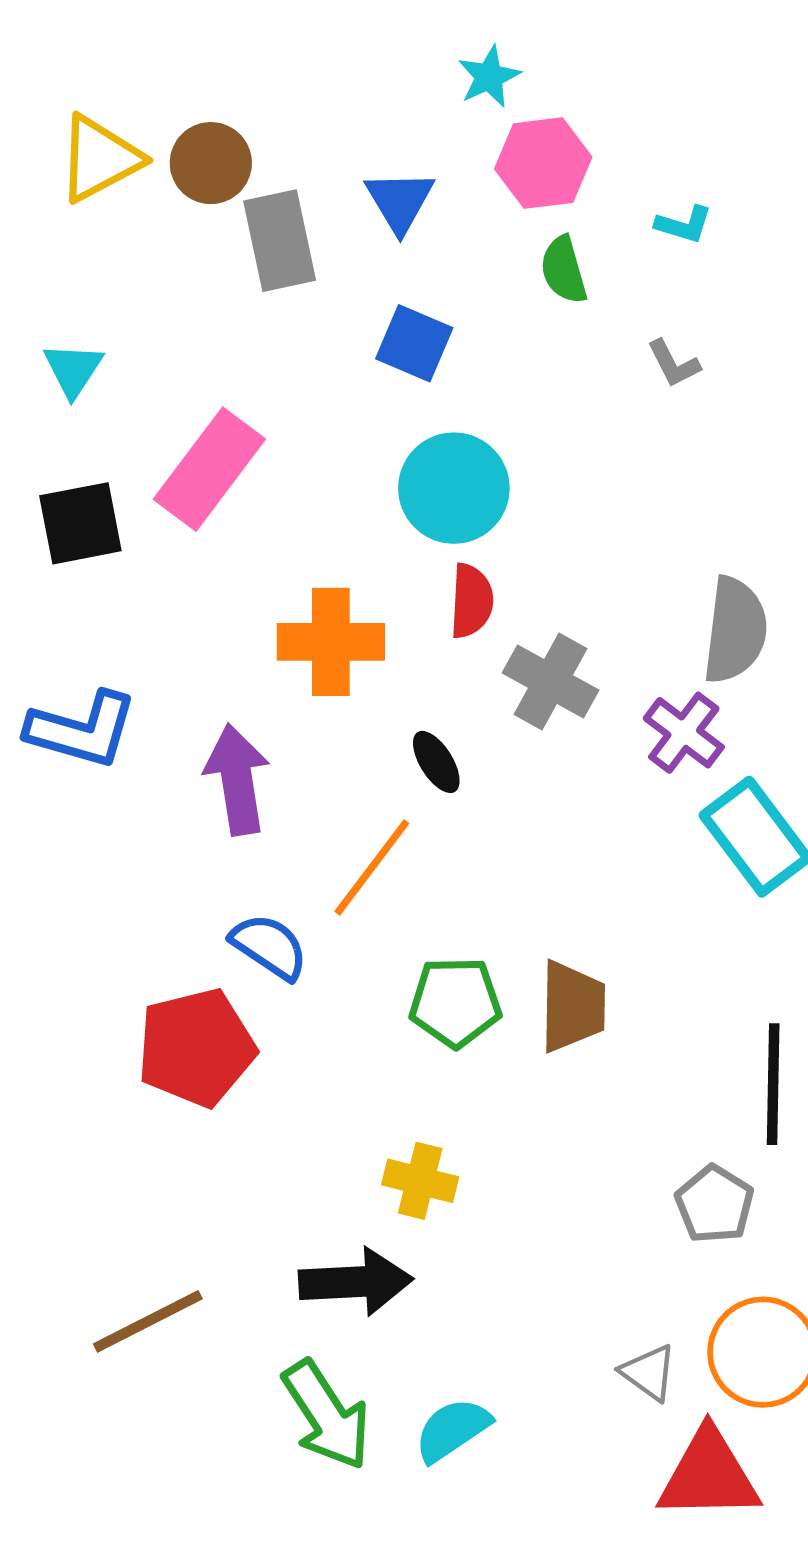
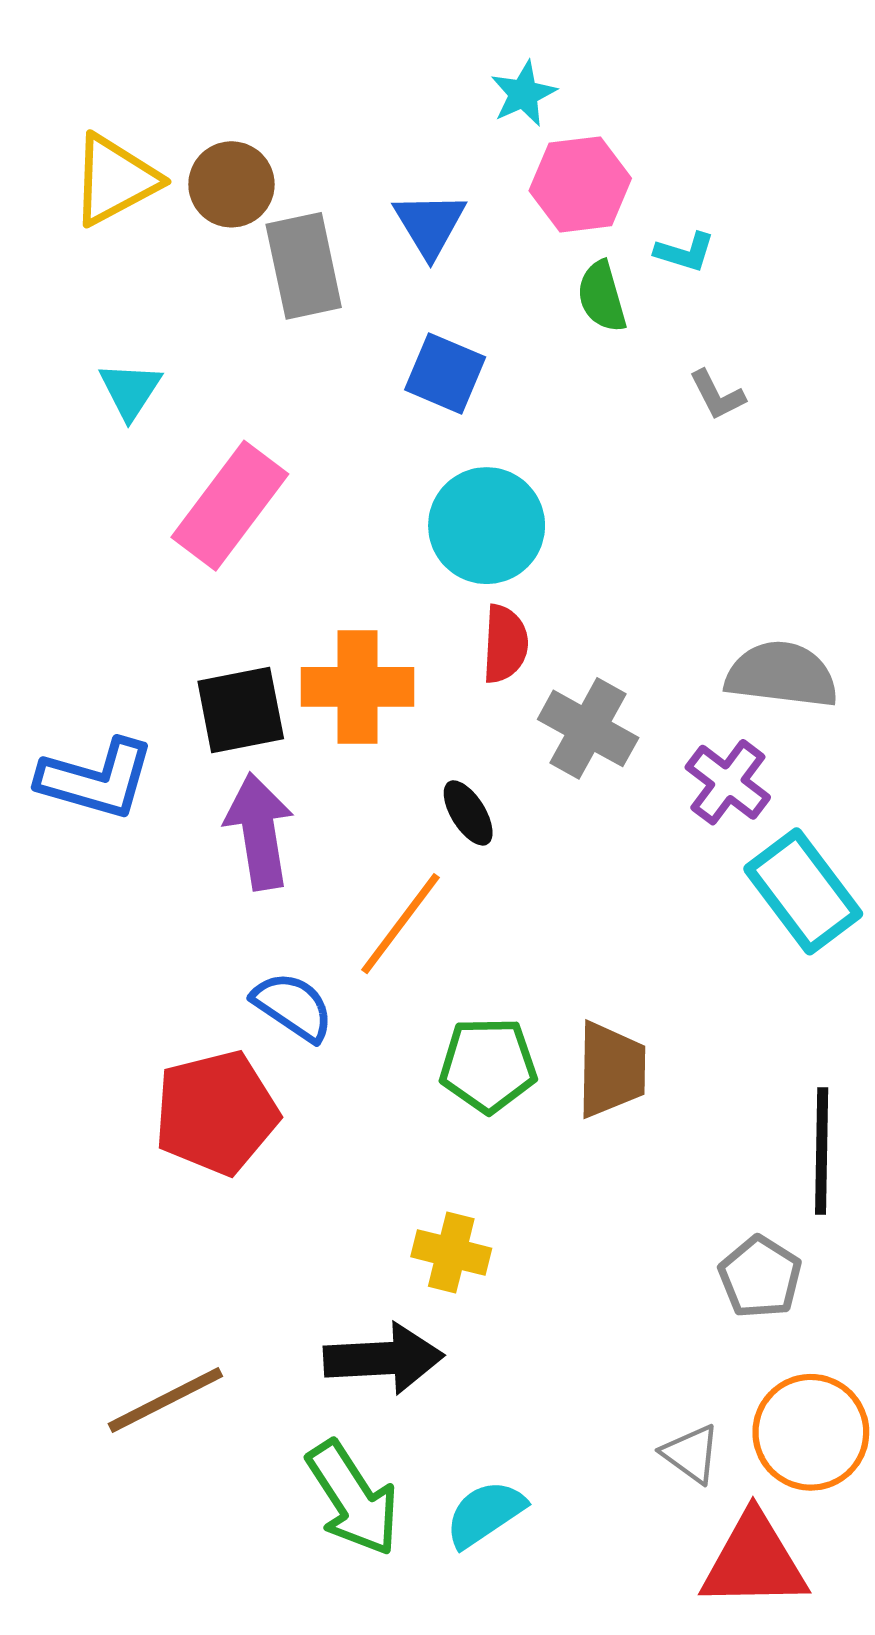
cyan L-shape: (684, 225) -> (685, 252), moved
cyan triangle: (73, 370) -> (130, 390), moved
black square: (80, 523) -> (241, 710), moved
gray semicircle: (735, 630) -> (782, 675), turned -90

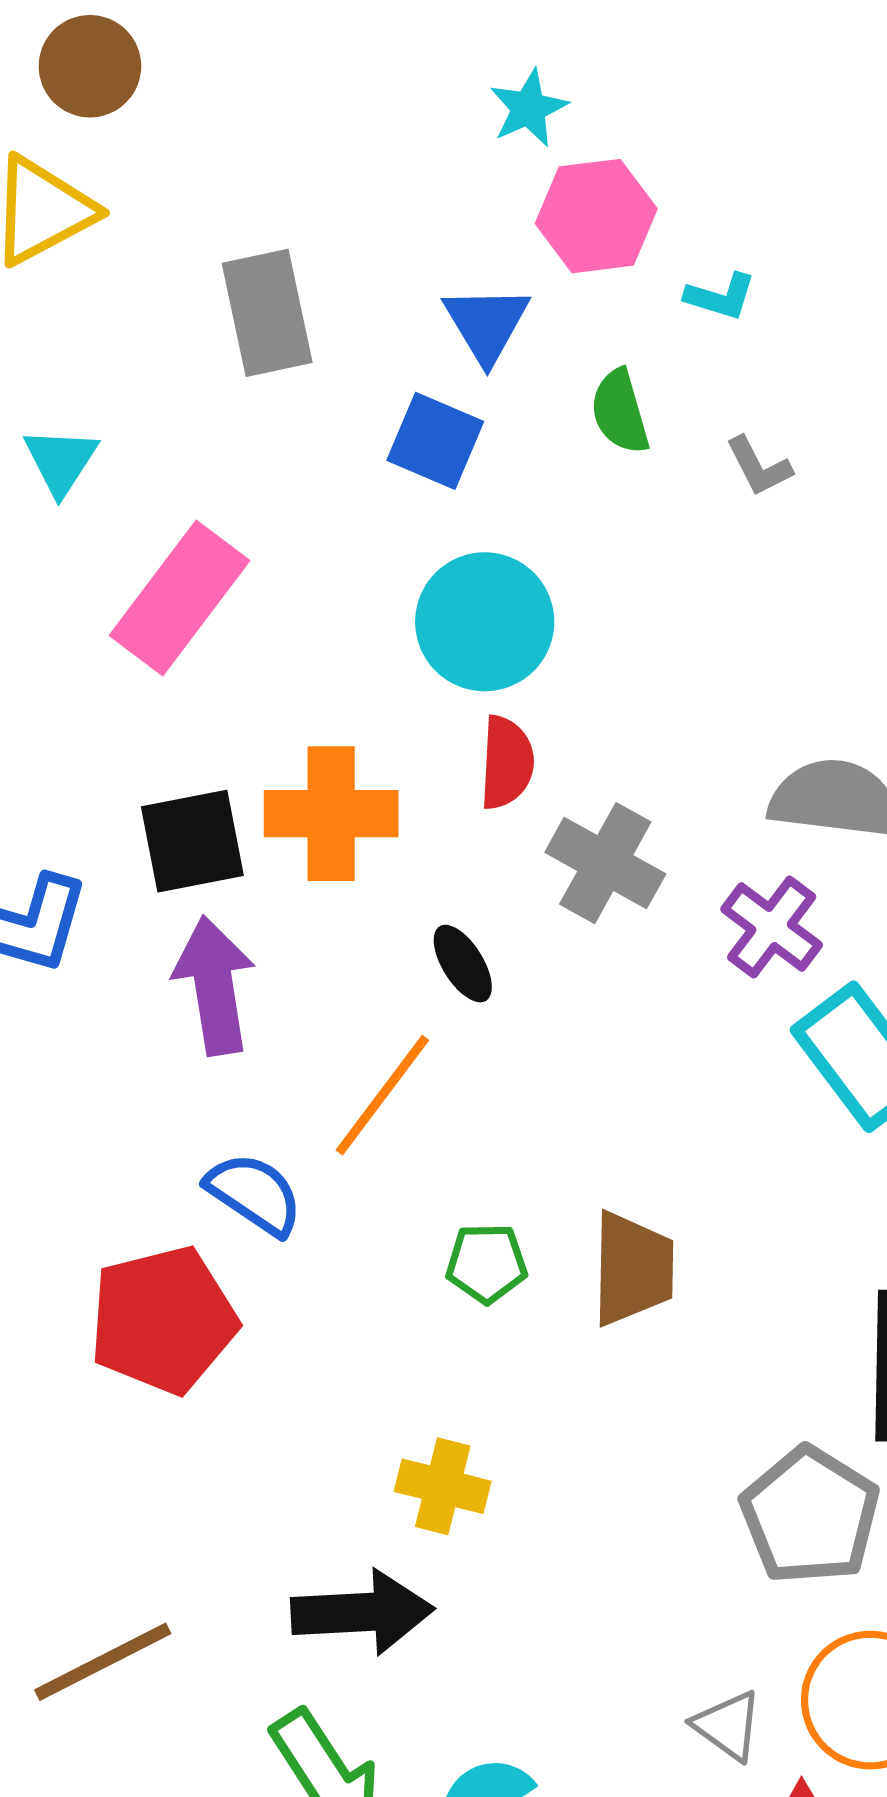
brown circle: (231, 184) -> (90, 66), moved
blue triangle: (430, 224) -> (487, 324), moved
green semicircle: (602, 297) -> (620, 412), moved
green pentagon: (488, 1065) -> (487, 1263), size x0.7
gray pentagon: (760, 1277) -> (810, 1515), size x1.4

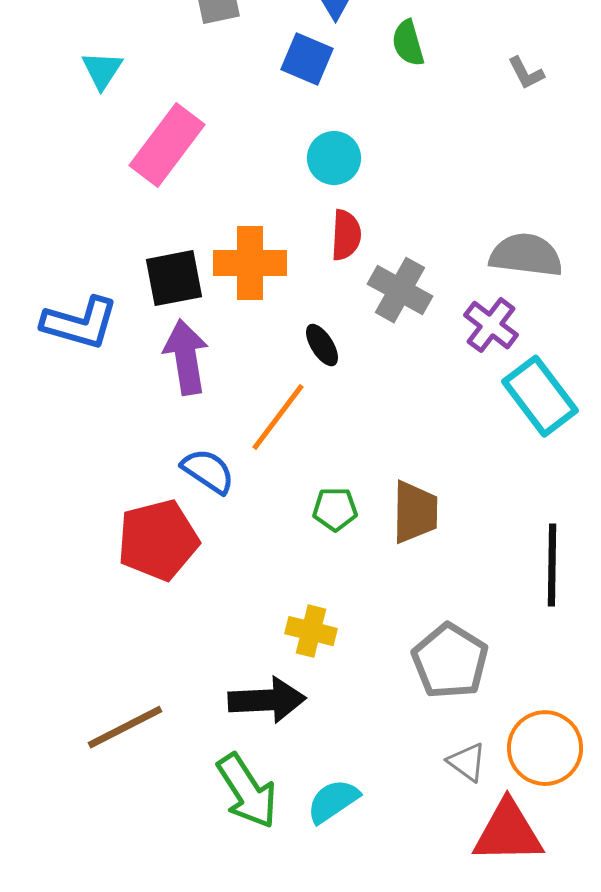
gray L-shape: (759, 466) -> (526, 73), moved
cyan circle: (485, 622) -> (334, 158), size x0.7
gray pentagon: (810, 1515) -> (450, 661), moved

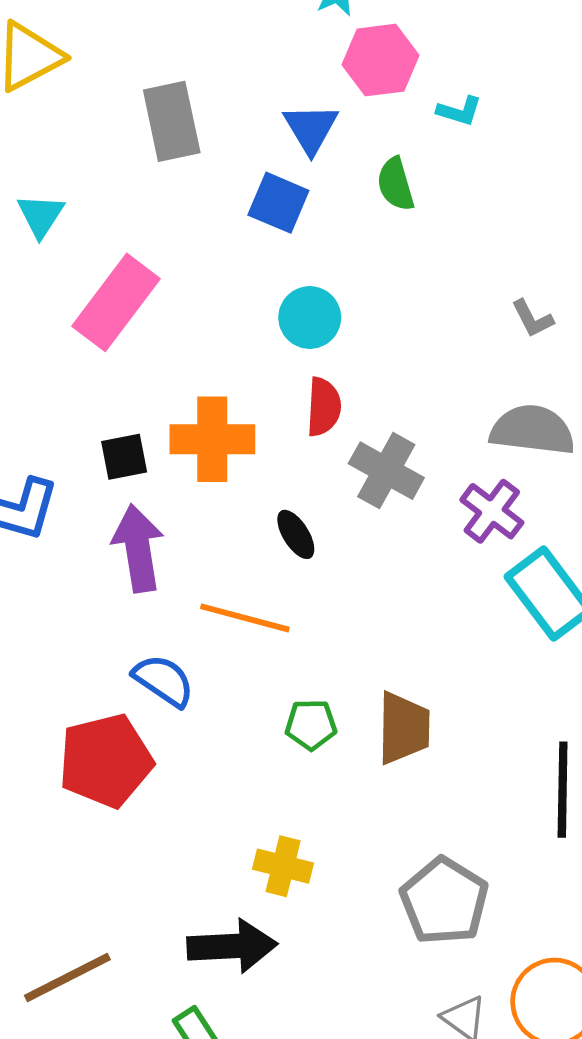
gray L-shape: (526, 73) -> (532, 319), moved
black square: (174, 278) -> (124, 457), size x0.7
orange line: (278, 417) -> (245, 618), turned 68

